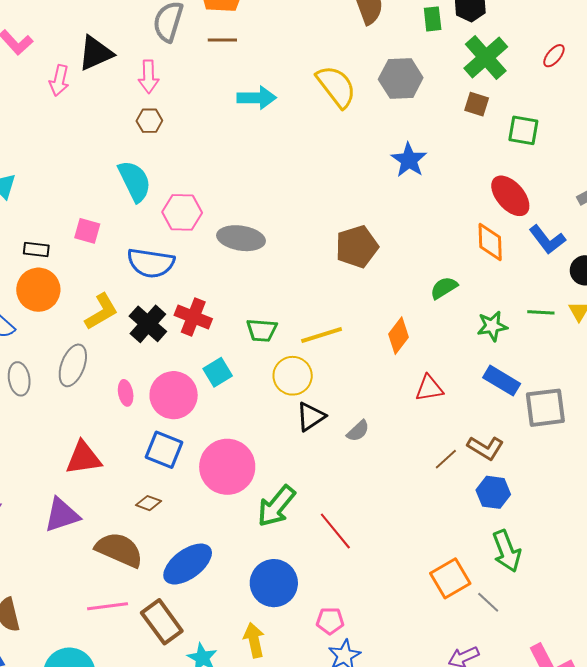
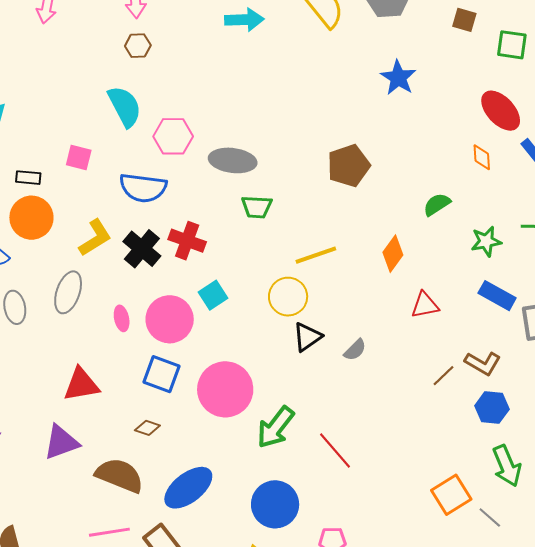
orange diamond: (490, 242) -> (482, 157), size x0.7
green trapezoid: (262, 330) -> (257, 207), moved

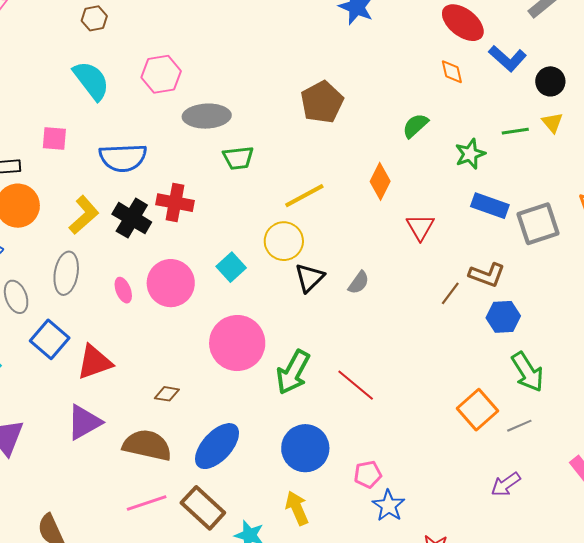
pink hexagon: (173, 136) -> (161, 74), moved
cyan square: (213, 295) -> (231, 267), moved
red triangle: (425, 305) -> (420, 227), turned -40
blue square: (162, 374) -> (50, 339), moved, turned 30
gray line: (490, 517) -> (519, 426), turned -55

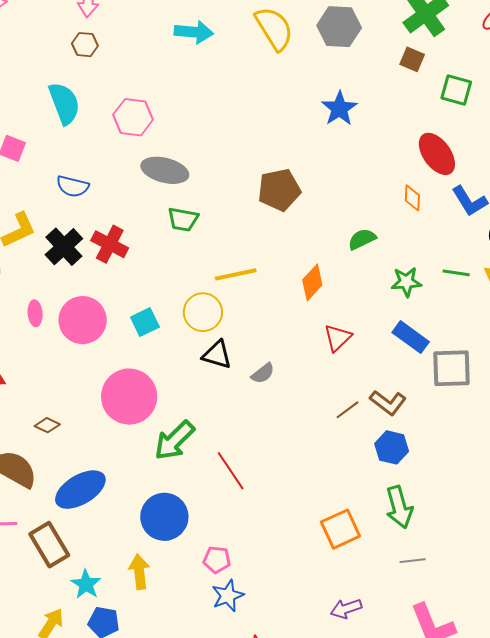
blue semicircle: (123, 158) -> (73, 186), size x0.7
black triangle: (309, 278) -> (217, 355), turned 44
gray line: (519, 426) -> (413, 561), moved

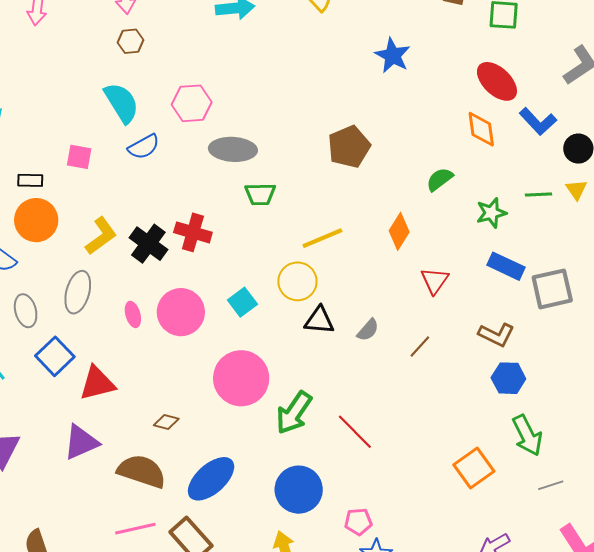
blue semicircle: (73, 186) -> (144, 147), moved, turned -32
orange diamond: (412, 198) -> (481, 129), size x1.4
brown line: (348, 410) -> (420, 346), moved

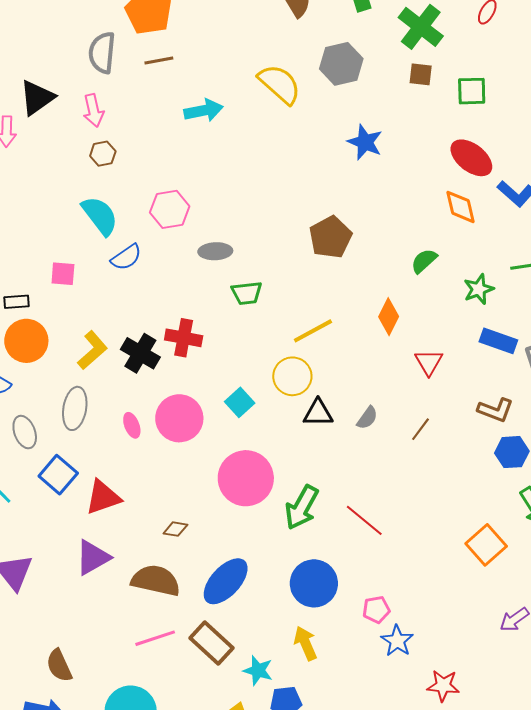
gray ellipse: (233, 149) -> (215, 251), size x0.7

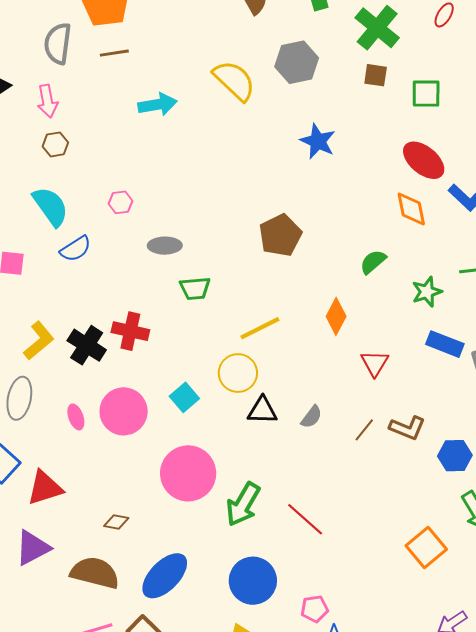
pink hexagon: (170, 209) -> (121, 202), size x0.6
brown L-shape: (495, 410) -> (407, 428), moved

